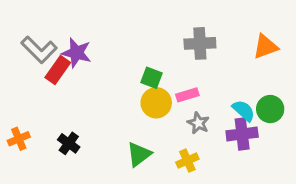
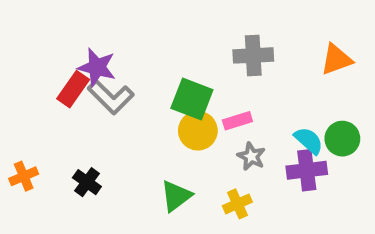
gray L-shape: (39, 50) -> (111, 97), moved
green square: (151, 78) -> (192, 99), size x1.5

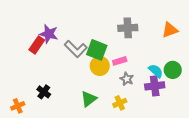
gray L-shape: (111, 97) -> (76, 49), moved
orange cross: (24, 176) -> (18, 106), moved

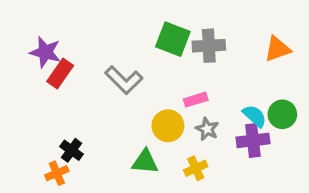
purple star: (49, 34) -> (45, 52), moved
green square: (97, 50) -> (173, 39), moved
yellow circle: (100, 66) -> (168, 126), moved
green triangle: (89, 99) -> (145, 162), turned 42
orange cross: (18, 106) -> (57, 173), moved

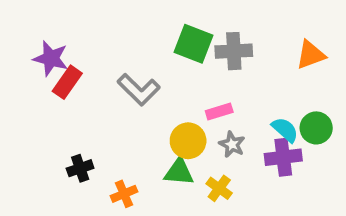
black cross: (72, 150) -> (80, 168), turned 35
green triangle: (145, 162) -> (179, 172), moved
yellow cross: (196, 168) -> (219, 188), turned -30
orange cross: (57, 173) -> (124, 194), moved

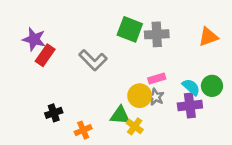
pink rectangle: (219, 111) -> (157, 79), moved
yellow circle: (188, 141) -> (140, 96), moved
yellow cross: (219, 188) -> (135, 126), moved

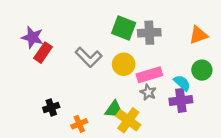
pink rectangle: (157, 79) -> (149, 75), size x1.5
green circle: (212, 86) -> (202, 70), moved
yellow circle: (140, 96) -> (124, 64), moved
yellow cross: (135, 126) -> (128, 120), size x1.5

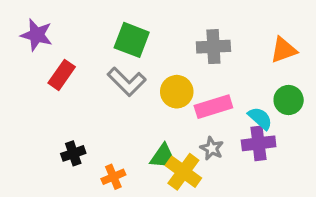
green square: (124, 28) -> (132, 40), moved
purple star: (32, 37) -> (37, 35), moved
gray star: (148, 92) -> (212, 148), moved

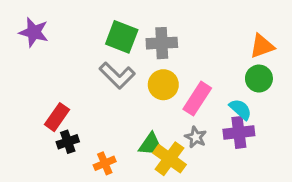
gray cross: (213, 47) -> (162, 43), moved
red rectangle: (62, 75) -> (57, 117), moved
green circle: (289, 100) -> (259, 79), moved
pink rectangle: (213, 107) -> (197, 99), turned -40

